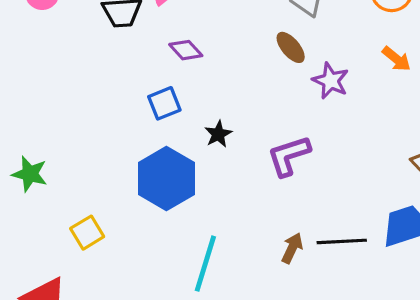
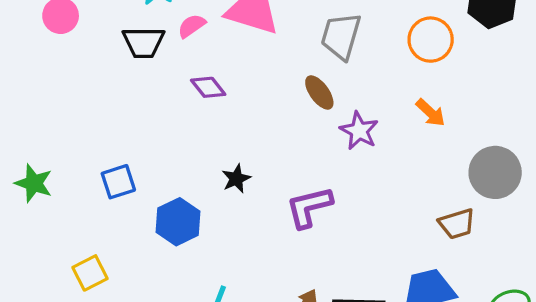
blue square: (164, 103) -> (118, 182), moved
green star: (30, 174) -> (34, 183), moved
blue hexagon: (166, 178) -> (178, 222), size x0.7

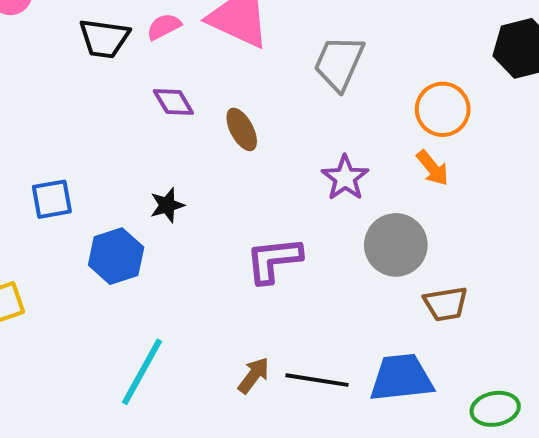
orange circle: (431, 40) -> (443, 109), moved
brown ellipse: (319, 92) -> (242, 129), moved
gray circle: (495, 172) -> (396, 245), moved
black star: (236, 179) -> (167, 205), moved

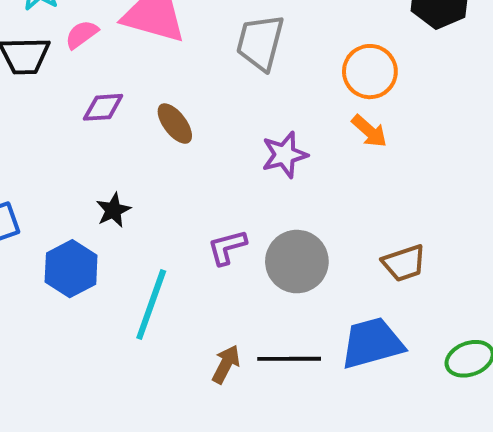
purple diamond: (173, 102) -> (103, 107), turned -54
purple star: (345, 178) -> (285, 155), turned 30
gray circle: (396, 245) -> (297, 262), moved
purple L-shape: (274, 260) -> (227, 247), size x0.7
cyan line: (142, 372) -> (151, 304), moved

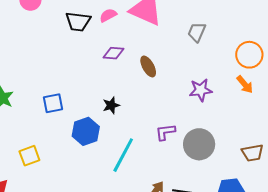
gray trapezoid: (260, 42) -> (197, 32), size x0.7

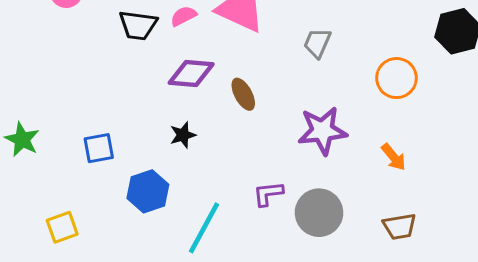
purple diamond: (114, 53) -> (191, 74), size x1.4
orange arrow: (245, 84) -> (394, 157), moved
purple star: (201, 90) -> (322, 131), size x1.4
black star: (111, 105) -> (183, 135), moved

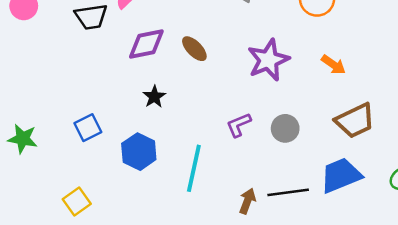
gray circle: (319, 213) -> (285, 128), size x0.7
brown trapezoid: (400, 226) -> (355, 121), size x1.4

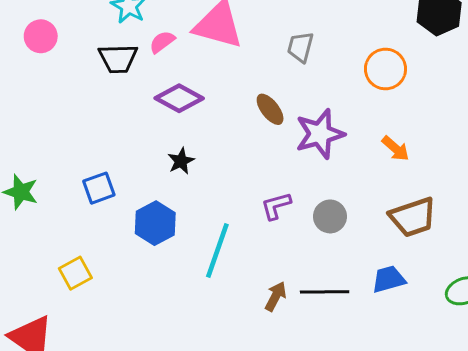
purple diamond: (146, 44) -> (179, 98), turned 33
brown ellipse: (194, 49) -> (270, 109), moved
blue trapezoid: (341, 175) -> (389, 279), size x0.7

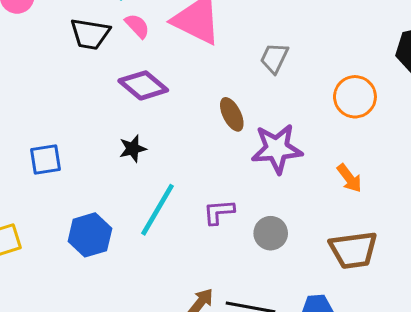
pink semicircle: (162, 42) -> (137, 26), turned 72
blue hexagon: (155, 223) -> (90, 235), moved
cyan line: (217, 251) -> (157, 210), moved

